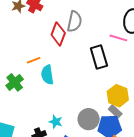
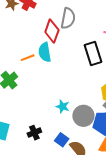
cyan semicircle: (47, 75) -> (45, 52), moved
cyan star: (56, 122) -> (63, 107), moved

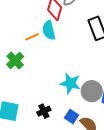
cyan star: (63, 107) -> (70, 83), size x1.5

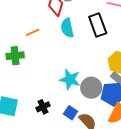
cyan semicircle: (49, 30) -> (67, 28), moved
green cross: (15, 60) -> (15, 56), turned 36

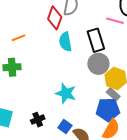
orange line: (33, 32) -> (18, 38), moved
gray circle: (91, 88) -> (98, 64), moved

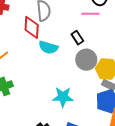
black rectangle: (96, 40) -> (77, 38), size x0.6
cyan semicircle: (65, 42) -> (48, 47), turned -48

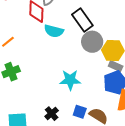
black rectangle: (77, 38) -> (82, 20), size x1.6

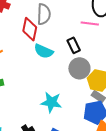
black rectangle: (82, 20) -> (74, 45), size x0.7

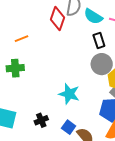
cyan semicircle: (44, 51) -> (93, 16), moved

